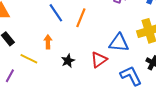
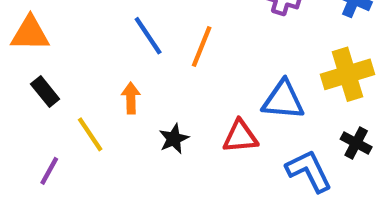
yellow line: (29, 59) -> (90, 134), turned 30
red triangle: (99, 60) -> (240, 137), turned 30

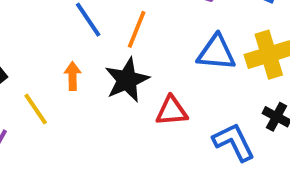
blue triangle: (283, 100) -> (216, 53), moved
black star: (174, 139) -> (127, 80), moved, size x1.6

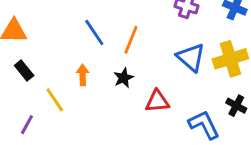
blue triangle: (216, 53) -> (191, 57), turned 36
black star: (127, 80) -> (124, 78), size x0.6

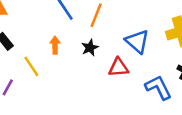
blue triangle: (191, 57) -> (137, 41), moved

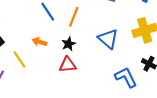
orange arrow: (55, 45) -> (39, 42), turned -72
red triangle: (119, 68) -> (68, 65), moved

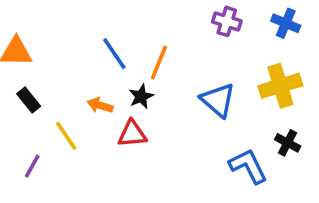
black star: (69, 44) -> (141, 96), moved
red triangle: (68, 65) -> (132, 134), moved

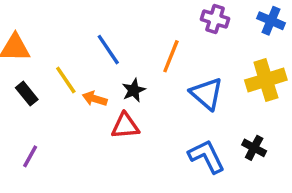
orange line: (159, 63) -> (171, 56), moved
yellow line: (66, 136) -> (66, 80), moved
black cross: (288, 143) -> (254, 148), moved
blue L-shape: (248, 166) -> (207, 156), moved

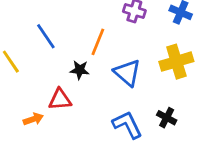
black star: (134, 90) -> (80, 70), moved, turned 30
orange arrow: (95, 99) -> (33, 119), moved, turned 144

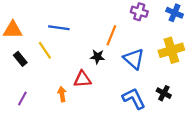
blue line: (46, 36) -> (59, 28), moved, turned -48
orange arrow: (33, 119) -> (62, 94), turned -80

